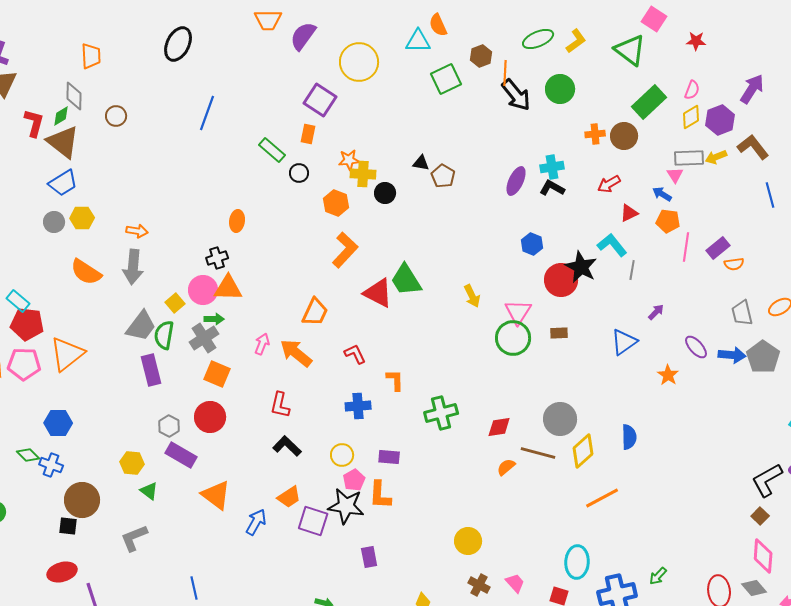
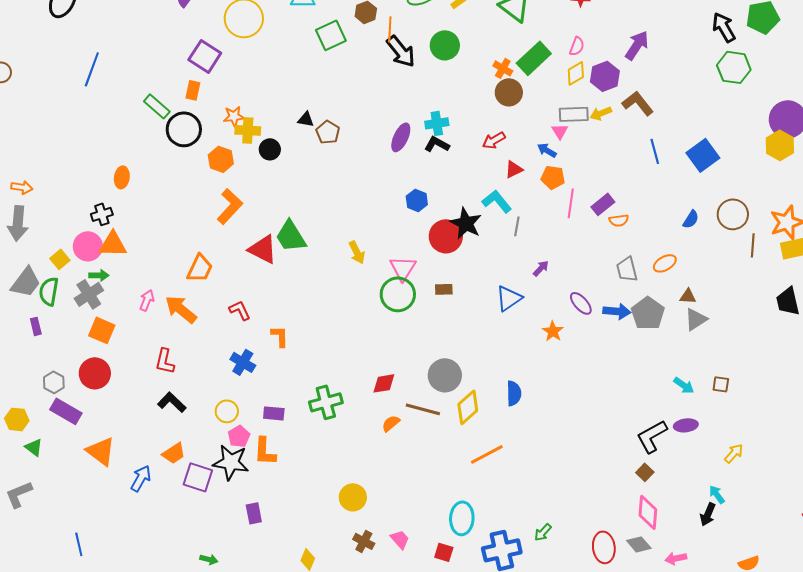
orange cross: (595, 134) -> (503, 68), moved, turned 36
black circle: (299, 173) -> (184, 129), size x1.8
purple rectangle: (151, 370) -> (36, 326), size x0.6
blue cross: (358, 406) -> (243, 362), turned 35
green cross: (441, 413) -> (326, 402), moved

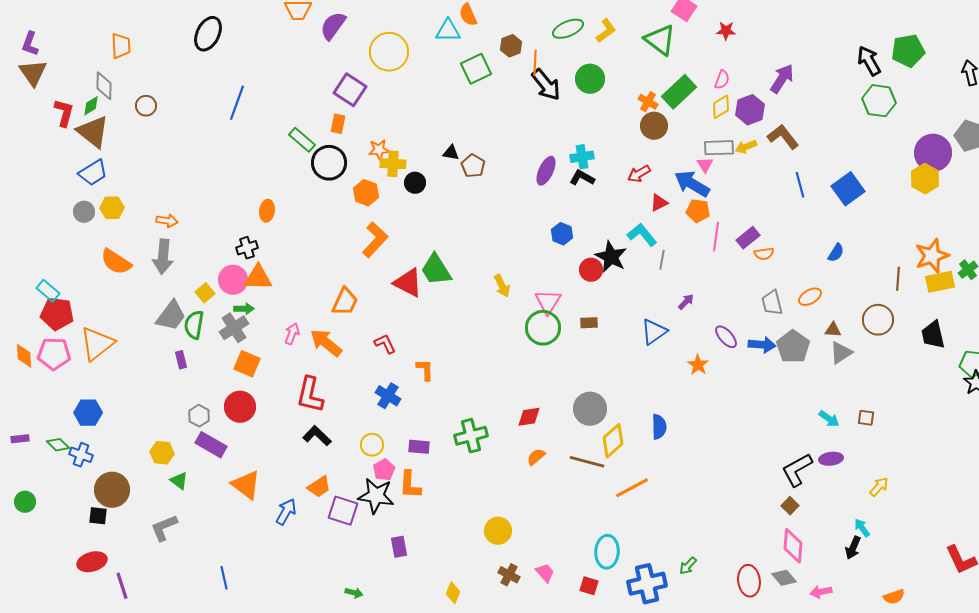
blue arrow: (547, 150) -> (692, 184), size x1.8
brown circle: (733, 214) -> (878, 320), moved
red circle: (446, 236) -> (591, 270), size x0.7
red L-shape: (165, 361) -> (310, 395), size x1.4
brown line: (423, 409) -> (587, 462), moved

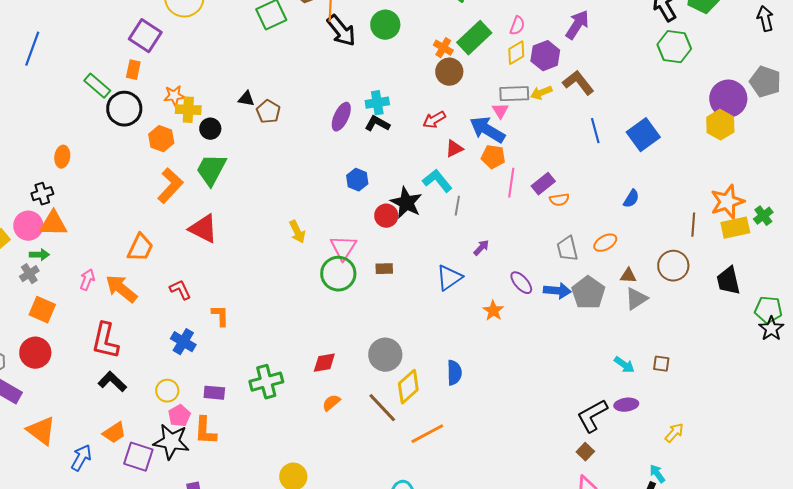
green trapezoid: (436, 270) -> (211, 170), moved, turned 60
gray cross: (234, 328) -> (29, 274), size x0.7
brown line: (587, 462) -> (382, 408), turned 32

